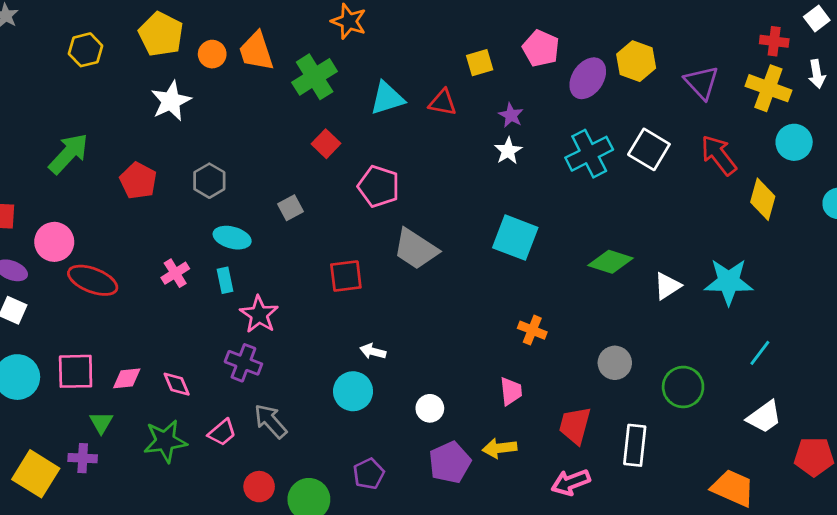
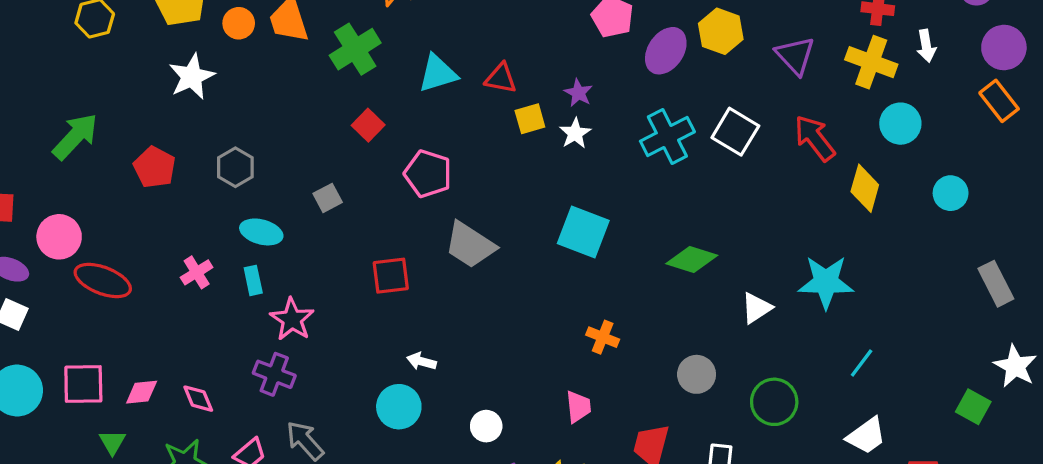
yellow square: (480, 63) -> (530, 119), moved
white triangle: (667, 286) -> (756, 308), moved

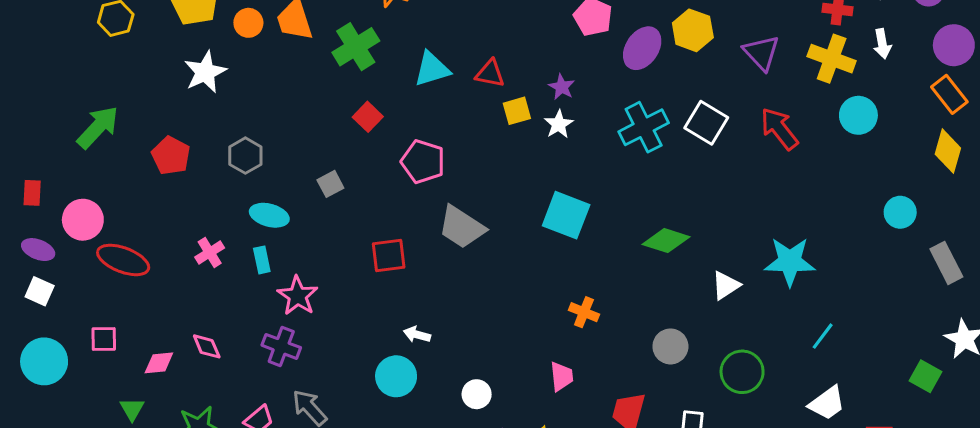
yellow diamond: (865, 188) -> (948, 151), moved
cyan circle: (951, 193) -> (900, 212), moved
pink square: (83, 384) -> (104, 339), moved, size x0.7
pink diamond: (198, 399) -> (207, 346), moved

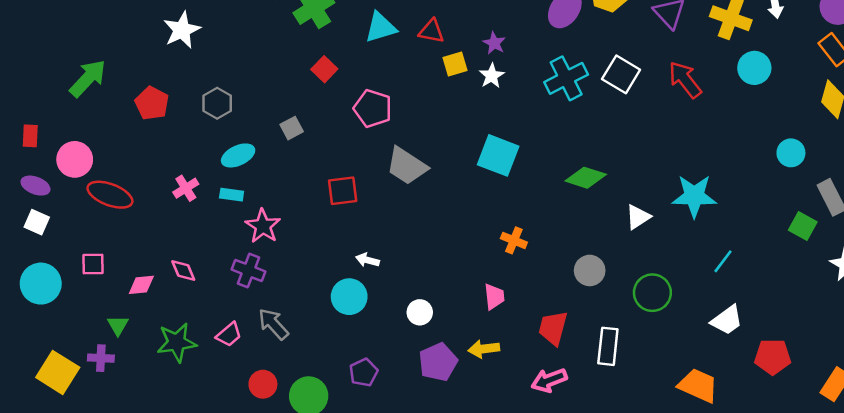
cyan ellipse: (269, 215) -> (238, 155), turned -40
cyan rectangle: (262, 260) -> (232, 195), turned -70
green square: (926, 376) -> (803, 226), moved

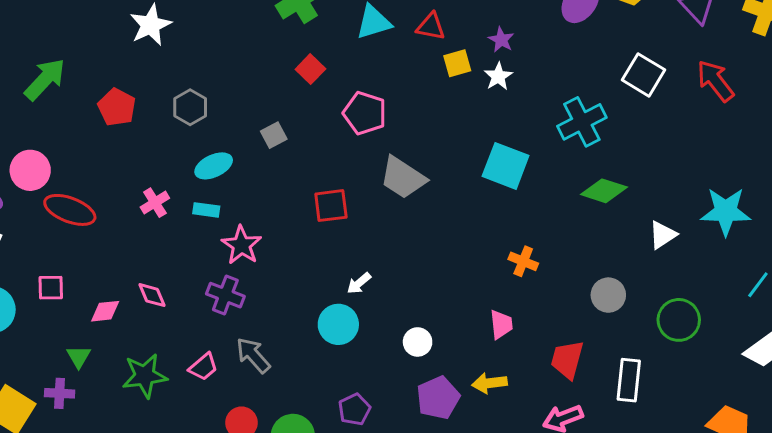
cyan cross: (566, 78) -> (582, 122), moved
white arrow: (367, 260) -> (359, 283), turned -55

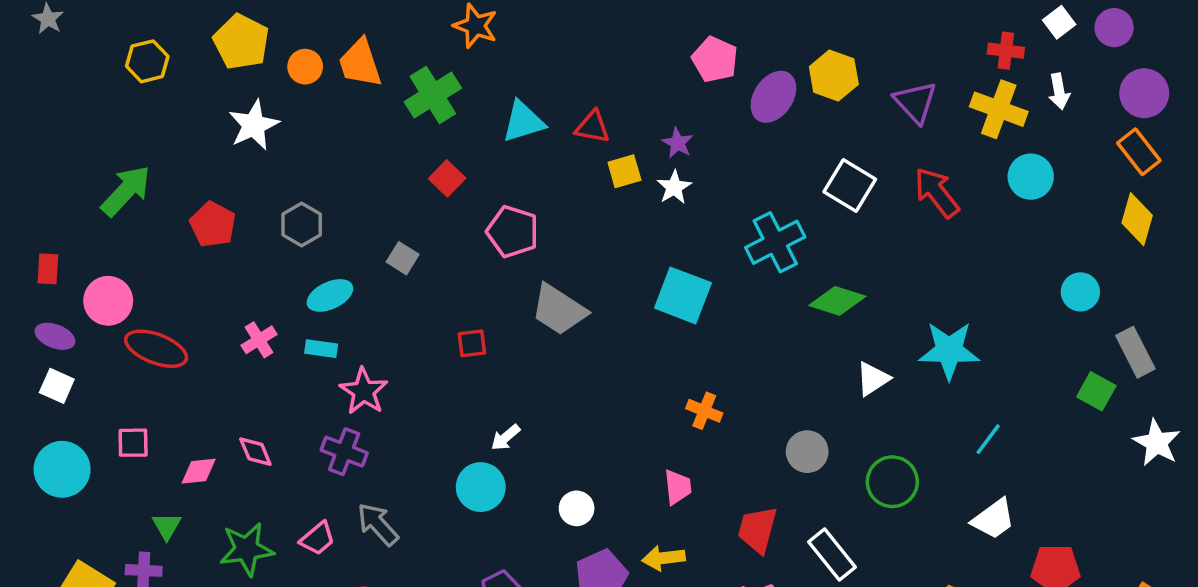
gray square: (274, 135) -> (403, 258), turned -30
green diamond: (604, 191) -> (837, 301), moved
red square: (331, 206) -> (472, 343), size x0.7
white rectangle: (629, 380) -> (832, 554), turned -45

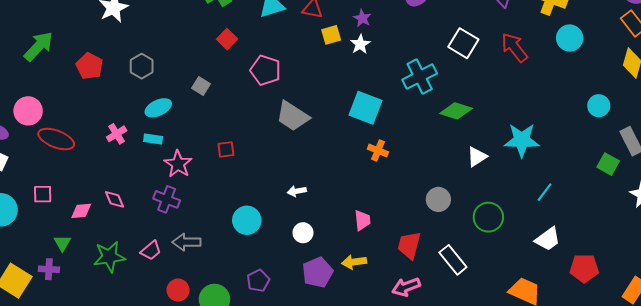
red square: (472, 343) -> (226, 149), moved
orange cross: (704, 411) -> (378, 150), moved
white arrow: (506, 437) -> (297, 191), moved, turned 30
gray arrow: (378, 524) -> (186, 242), turned -48

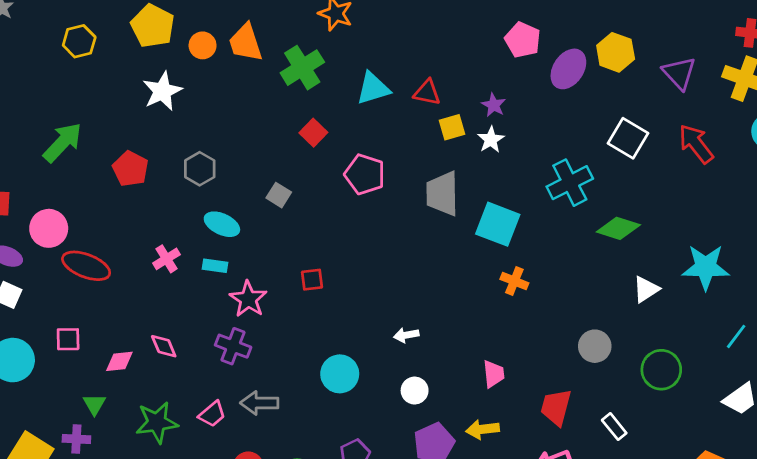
cyan ellipse: (158, 108) -> (222, 224), turned 50
gray trapezoid: (293, 116) -> (442, 194), moved, turned 56
white rectangle: (453, 260) -> (614, 427), size x0.7

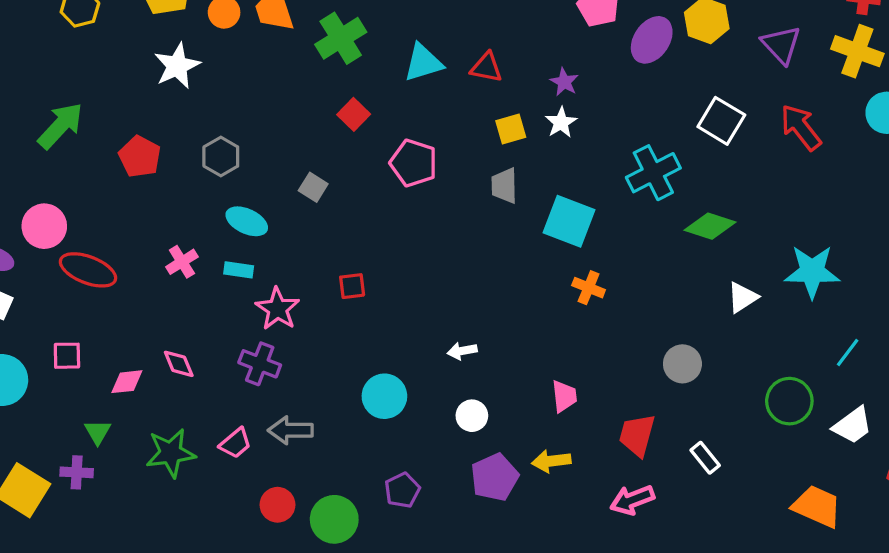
yellow square: (452, 127) -> (511, 129), moved
gray trapezoid: (442, 194) -> (504, 186), size x0.7
green circle: (661, 370) -> (789, 401), moved

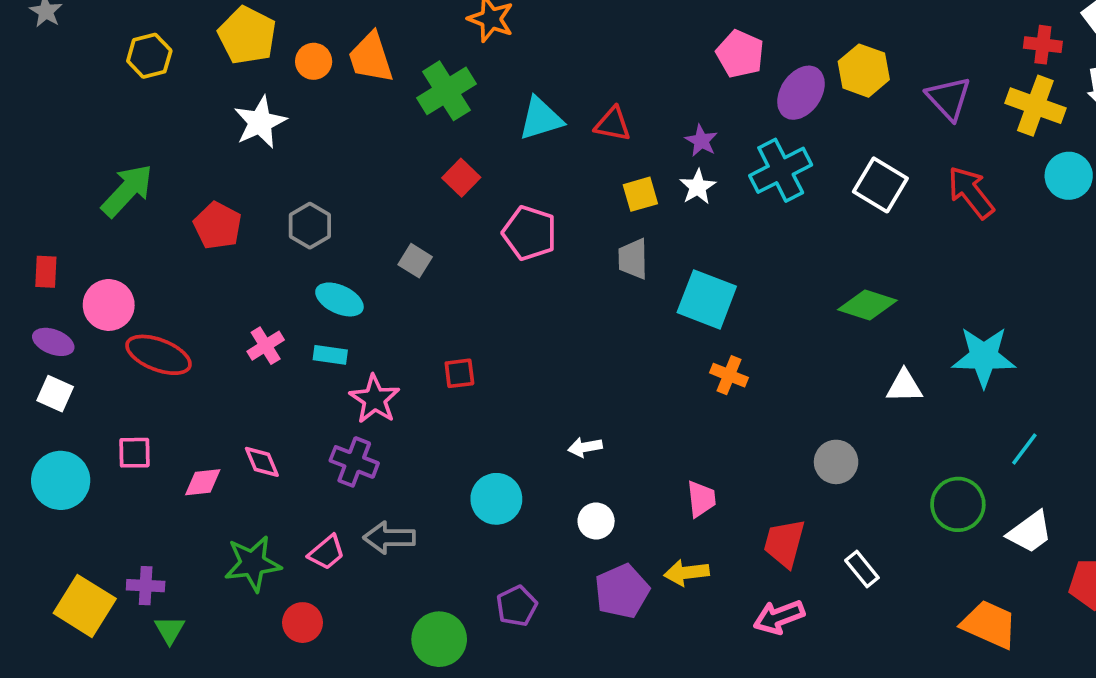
cyan cross: (653, 173) -> (781, 170), moved
white triangle: (742, 297) -> (904, 386), turned 32
green triangle: (98, 432) -> (170, 630), moved
red circle: (278, 505) -> (303, 623), moved

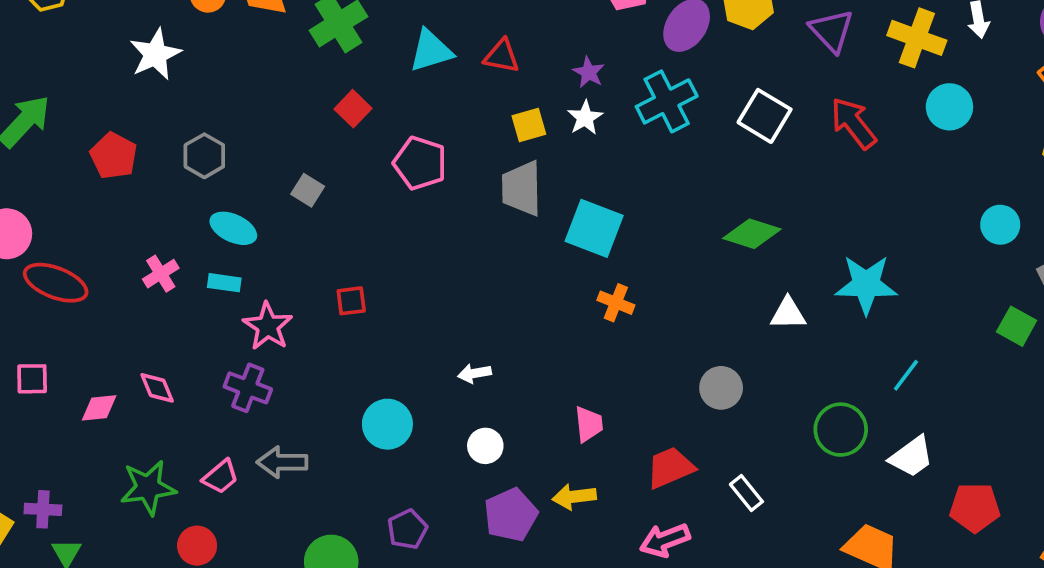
gray trapezoid: (633, 259) -> (522, 188), size x1.4
red trapezoid: (784, 543) -> (670, 468), turned 52

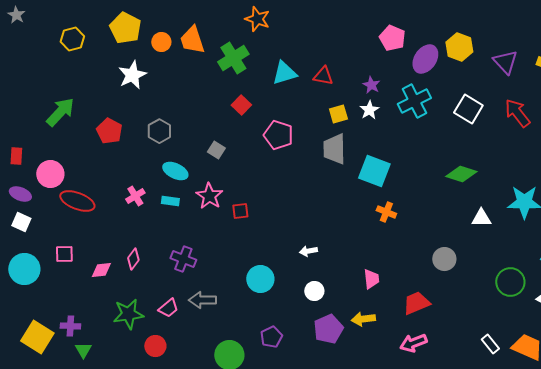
pink star: (268, 326) -> (209, 196), moved
pink diamond: (157, 388) -> (133, 259), turned 60
white rectangle: (746, 493) -> (490, 344), moved

